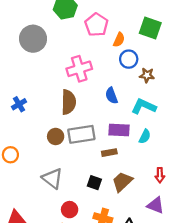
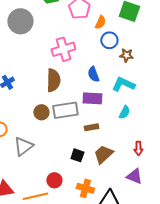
purple rectangle: (119, 130) -> (92, 98), moved
gray triangle: (52, 178) -> (23, 146), moved, turned 45

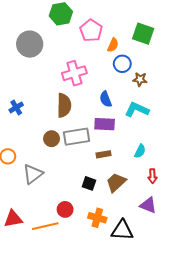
cyan semicircle: (124, 112) -> (140, 151), moved

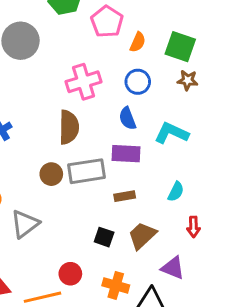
green square: (143, 34) -> (180, 47), moved
blue circle: (122, 64) -> (138, 82), moved
brown star: (140, 79) -> (188, 80), moved
purple triangle: (148, 205) -> (173, 268), moved

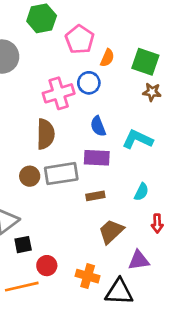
blue circle: (138, 82) -> (89, 83), moved
black square: (104, 237) -> (23, 245), moved, turned -30
purple triangle: (173, 268) -> (139, 260), turned -30

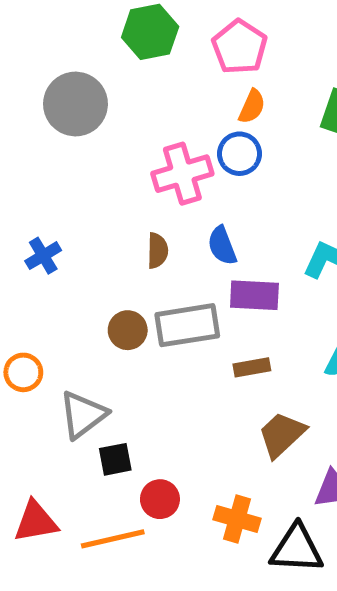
pink pentagon: (80, 39) -> (239, 47), moved
orange semicircle: (107, 58) -> (252, 106), moved
blue semicircle: (98, 126) -> (222, 246), moved
brown semicircle: (45, 134) -> (157, 251), size x0.6

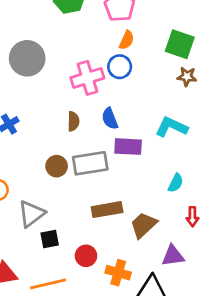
gray circle: (75, 104) -> (27, 58), moved
brown rectangle: (252, 367) -> (107, 210), moved, size x1.5
red circle: (160, 499) -> (86, 256), moved

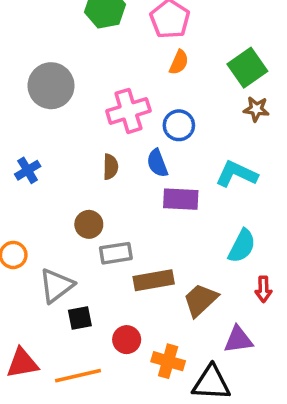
green square: (180, 44) -> (247, 68), turned 36
blue circle: (120, 67) -> (179, 125), moved
gray rectangle: (90, 163) -> (116, 253), moved, size x0.7
cyan semicircle: (176, 183) -> (242, 246), size x1.4

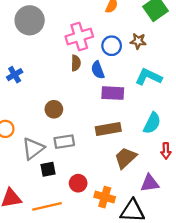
brown star: (256, 109) -> (138, 41), moved
brown semicircle: (110, 167) -> (76, 63), moved
gray rectangle: (116, 253) -> (64, 142), moved
brown rectangle: (154, 280) -> (108, 129), moved

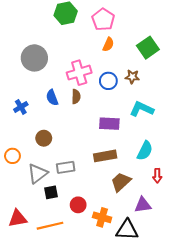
blue semicircle: (98, 70) -> (52, 98), moved
brown circle: (54, 109) -> (44, 138), moved

